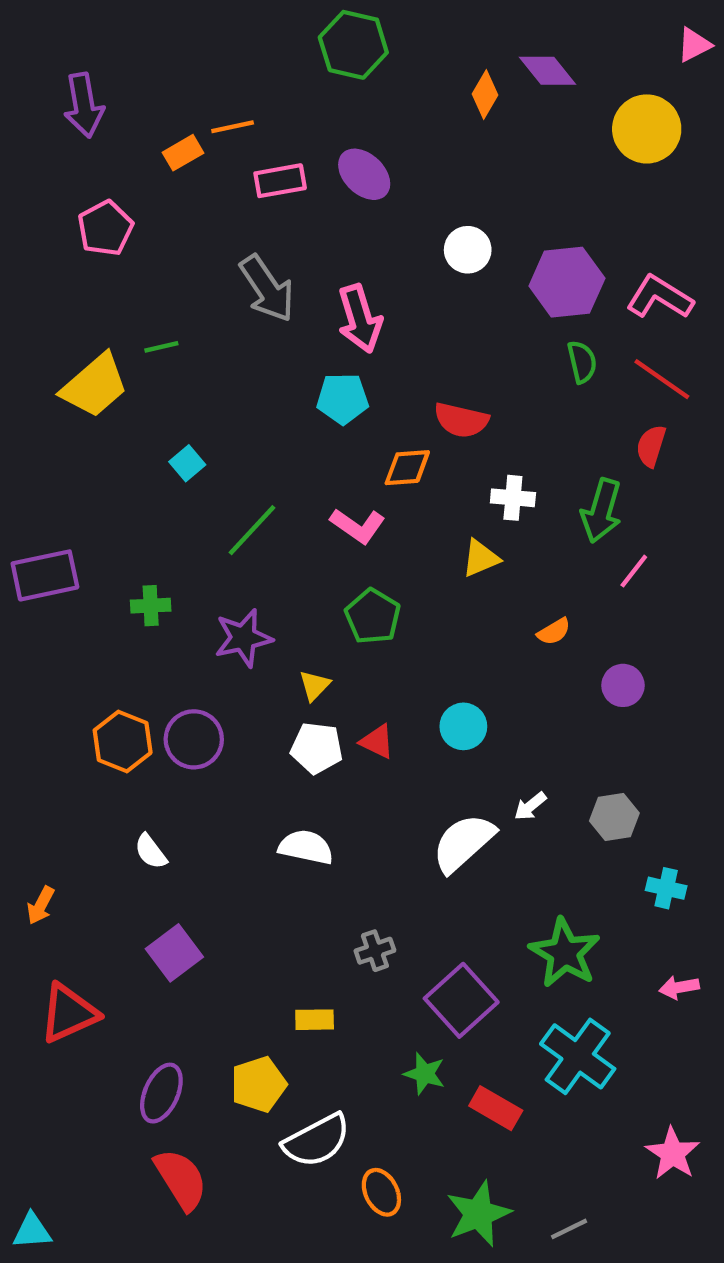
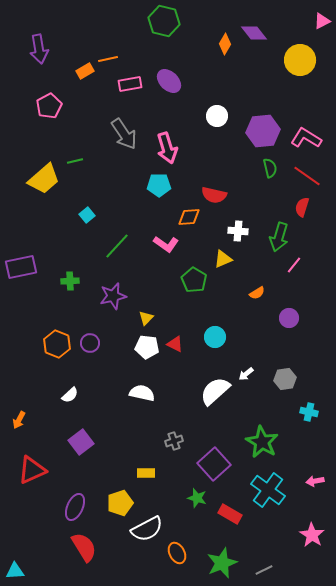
green pentagon: (373, 616) -> (194, 280), moved
purple circle: (194, 739) -> (90, 343), size x0.7
white semicircle: (151, 851) -> (70, 395), turned -96
pink arrow: (679, 987) -> (315, 481), moved

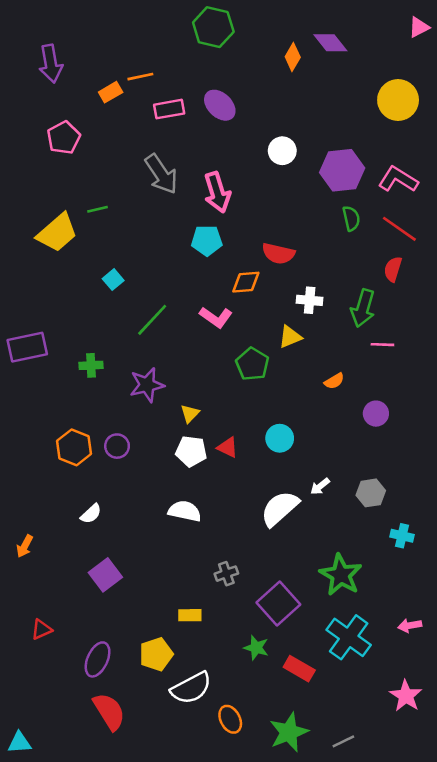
yellow circle: (300, 60) -> (398, 100), moved
pink line: (294, 265) -> (382, 345), turned 54
red triangle: (32, 470) -> (42, 629), moved, size x0.6

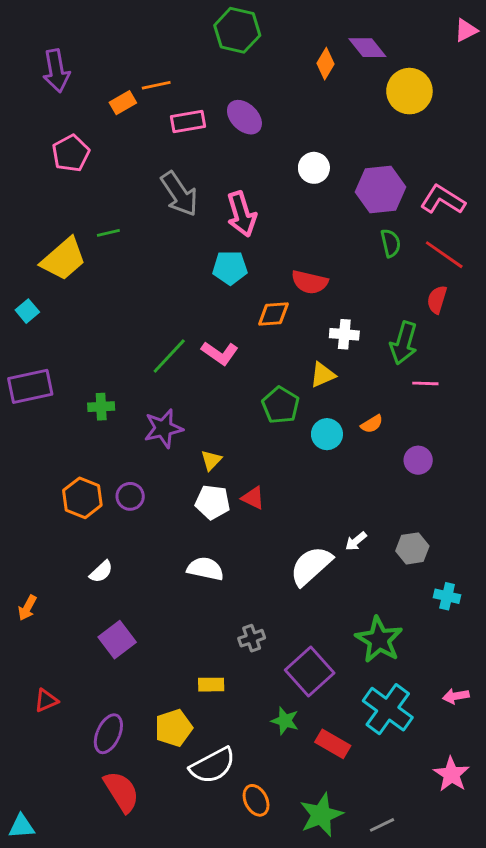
yellow circle: (398, 100) -> (409, 91), moved
cyan square: (113, 280) -> (27, 311), moved
pink L-shape: (216, 317) -> (220, 353), moved
cyan circle: (280, 438) -> (327, 434), moved

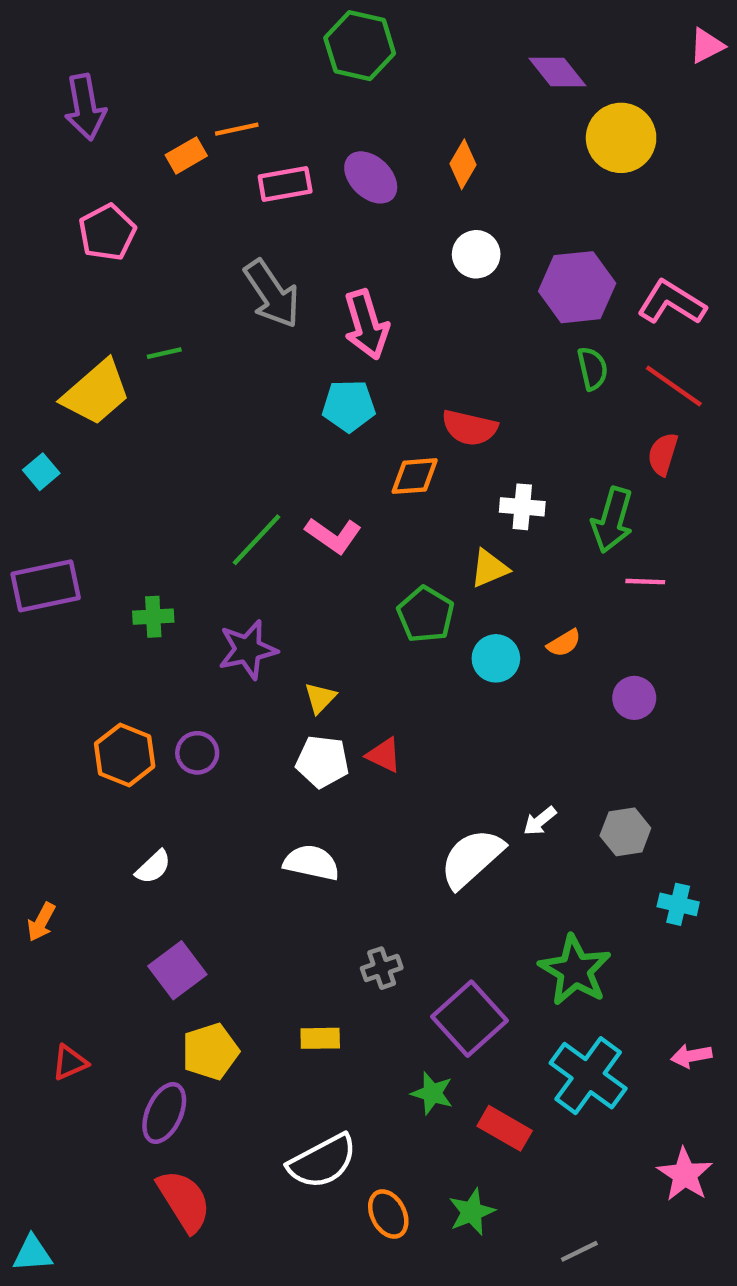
orange diamond: (326, 64) -> (463, 164), moved
yellow pentagon: (174, 728) -> (210, 1051), moved
green star: (321, 815) -> (472, 1212), moved, size x0.7

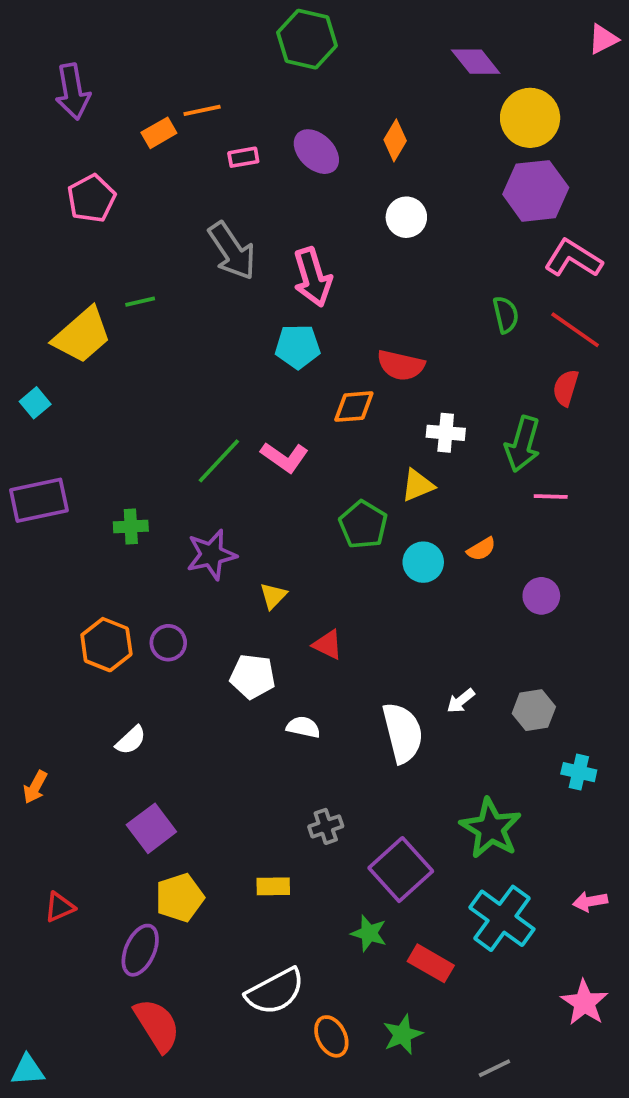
pink rectangle: (285, 184) -> (243, 157), size x0.7
purple hexagon: (577, 287) -> (536, 191), moved
white pentagon: (322, 762) -> (253, 676), moved
white semicircle: (472, 858) -> (403, 733), turned 118
white semicircle: (311, 863) -> (303, 727), moved, size x0.7

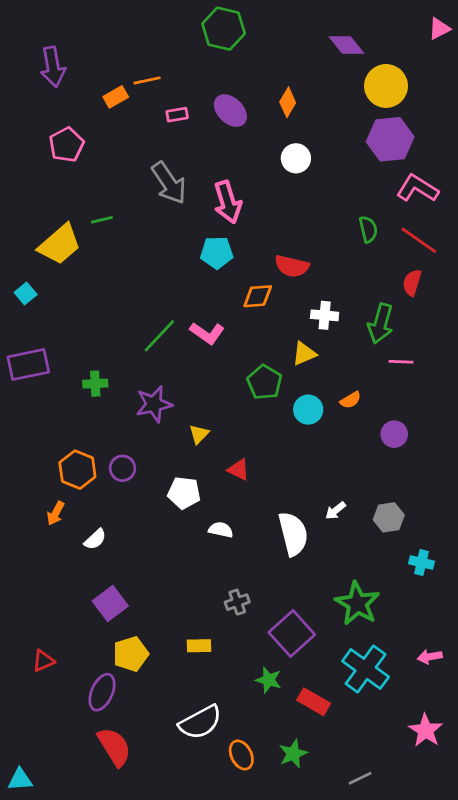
orange arrow: (35, 787) -> (56, 513), moved

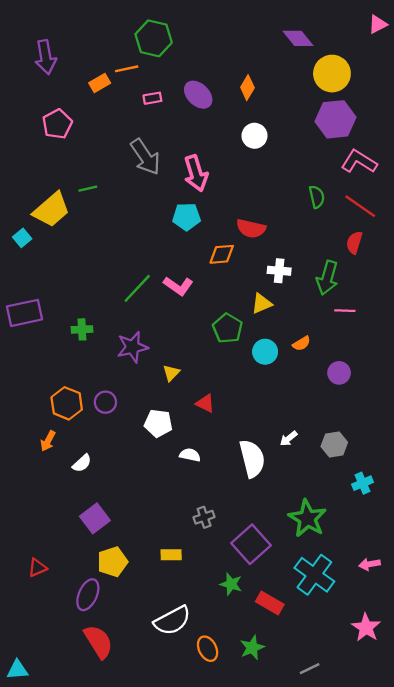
green hexagon: (224, 29) -> (154, 38), moved
cyan square: (26, 293) -> (22, 238), moved
cyan cross: (422, 562) -> (363, 483), turned -36

